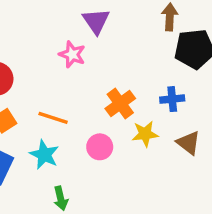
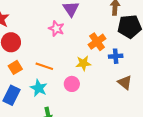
orange cross: (120, 104) -> (97, 42), moved
yellow star: (145, 134) -> (83, 63), moved

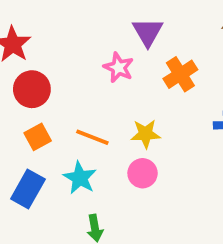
orange cross: (97, 42) -> (180, 74), moved
yellow star: (83, 63) -> (146, 134), moved

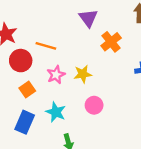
pink star: (119, 68) -> (56, 75), moved, turned 30
yellow star: (146, 134) -> (83, 74), moved
orange line: (92, 137) -> (46, 46), moved

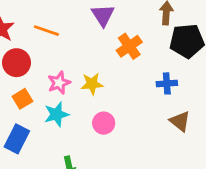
orange line: (46, 46) -> (46, 31), moved
cyan star: (56, 112) -> (56, 114), moved, turned 30

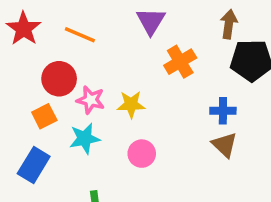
red circle: (16, 63) -> (59, 79), moved
pink star: (59, 83) -> (91, 100), turned 30
brown triangle: (180, 121) -> (225, 145), moved

